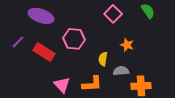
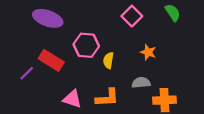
purple line: (18, 42) -> (27, 73), moved
yellow semicircle: (103, 59) -> (108, 60), moved
pink triangle: (62, 85) -> (72, 99), turned -30

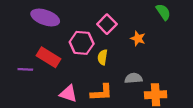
pink square: (132, 16) -> (107, 24), moved
orange star: (148, 52) -> (138, 38), moved
purple line: (27, 73) -> (25, 69), turned 48

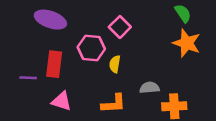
orange star: (138, 38) -> (187, 43), moved, size x1.6
red rectangle: (48, 57) -> (54, 64), turned 65
pink triangle: (68, 94) -> (62, 101), moved

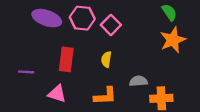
orange star: (187, 43) -> (173, 40), turned 30
pink hexagon: (91, 48) -> (82, 18), moved
red rectangle: (54, 64) -> (66, 59), moved

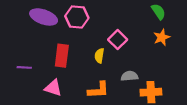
pink square: (111, 25) -> (118, 40), moved
orange star: (173, 40) -> (162, 37), size x0.7

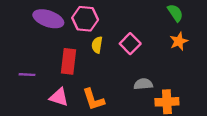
yellow semicircle: (99, 56) -> (97, 45), moved
orange L-shape: (98, 90) -> (93, 99), moved, turned 75

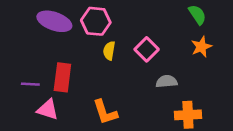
red rectangle: (69, 61) -> (62, 77), moved
gray semicircle: (143, 84) -> (167, 81), moved
pink triangle: (59, 97) -> (48, 109), moved

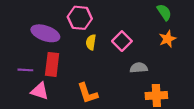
purple ellipse: (54, 21) -> (45, 33), moved

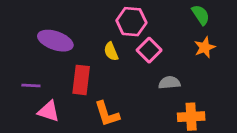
pink hexagon: (80, 18) -> (131, 22), moved
yellow semicircle: (91, 42) -> (111, 51), turned -32
red rectangle: (52, 64) -> (81, 80), moved

